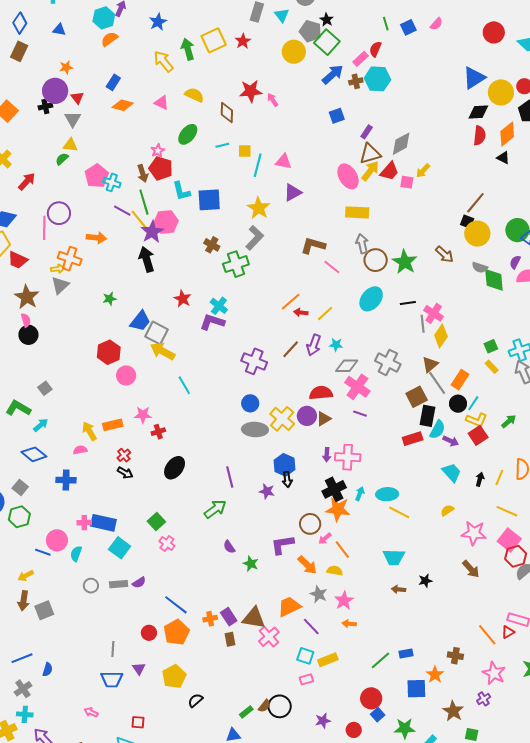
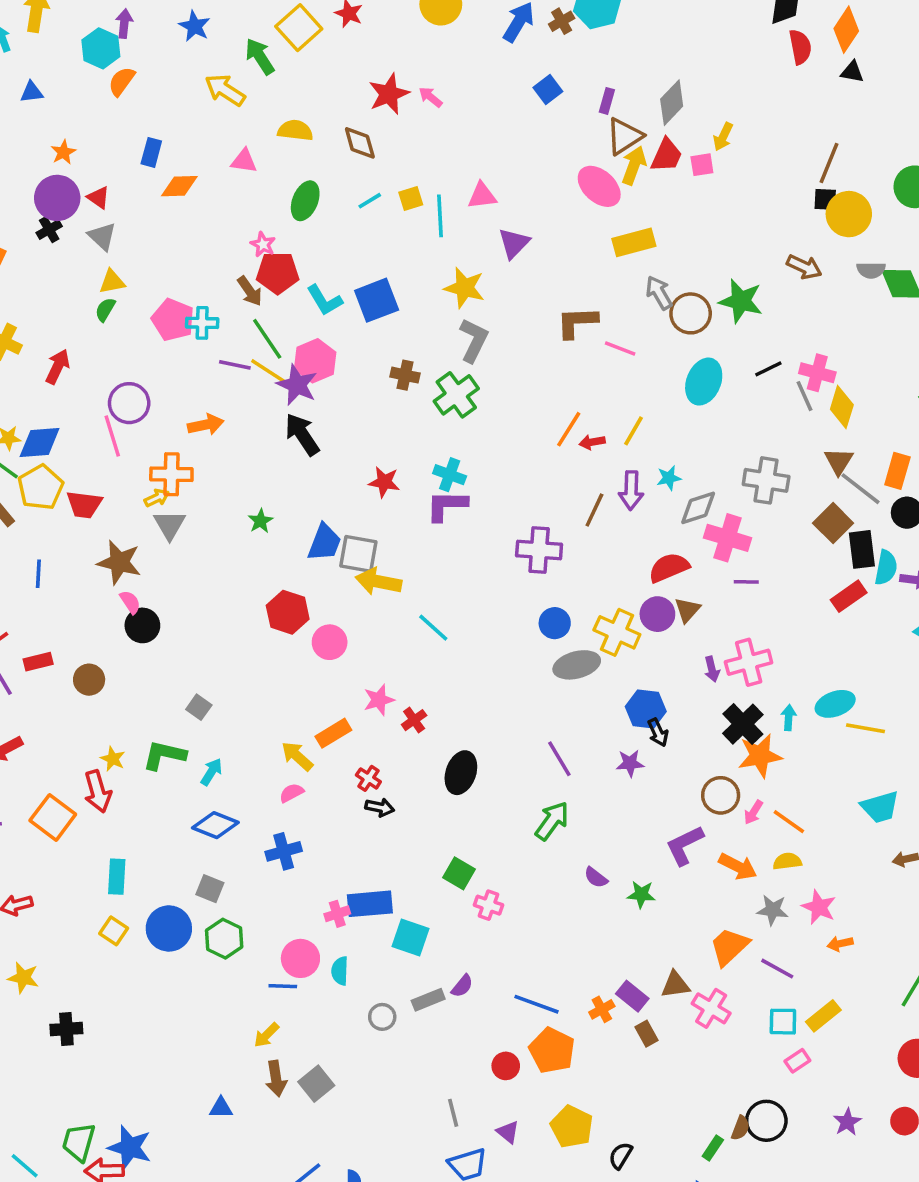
brown triangle: (254, 618) -> (675, 985), size x0.7

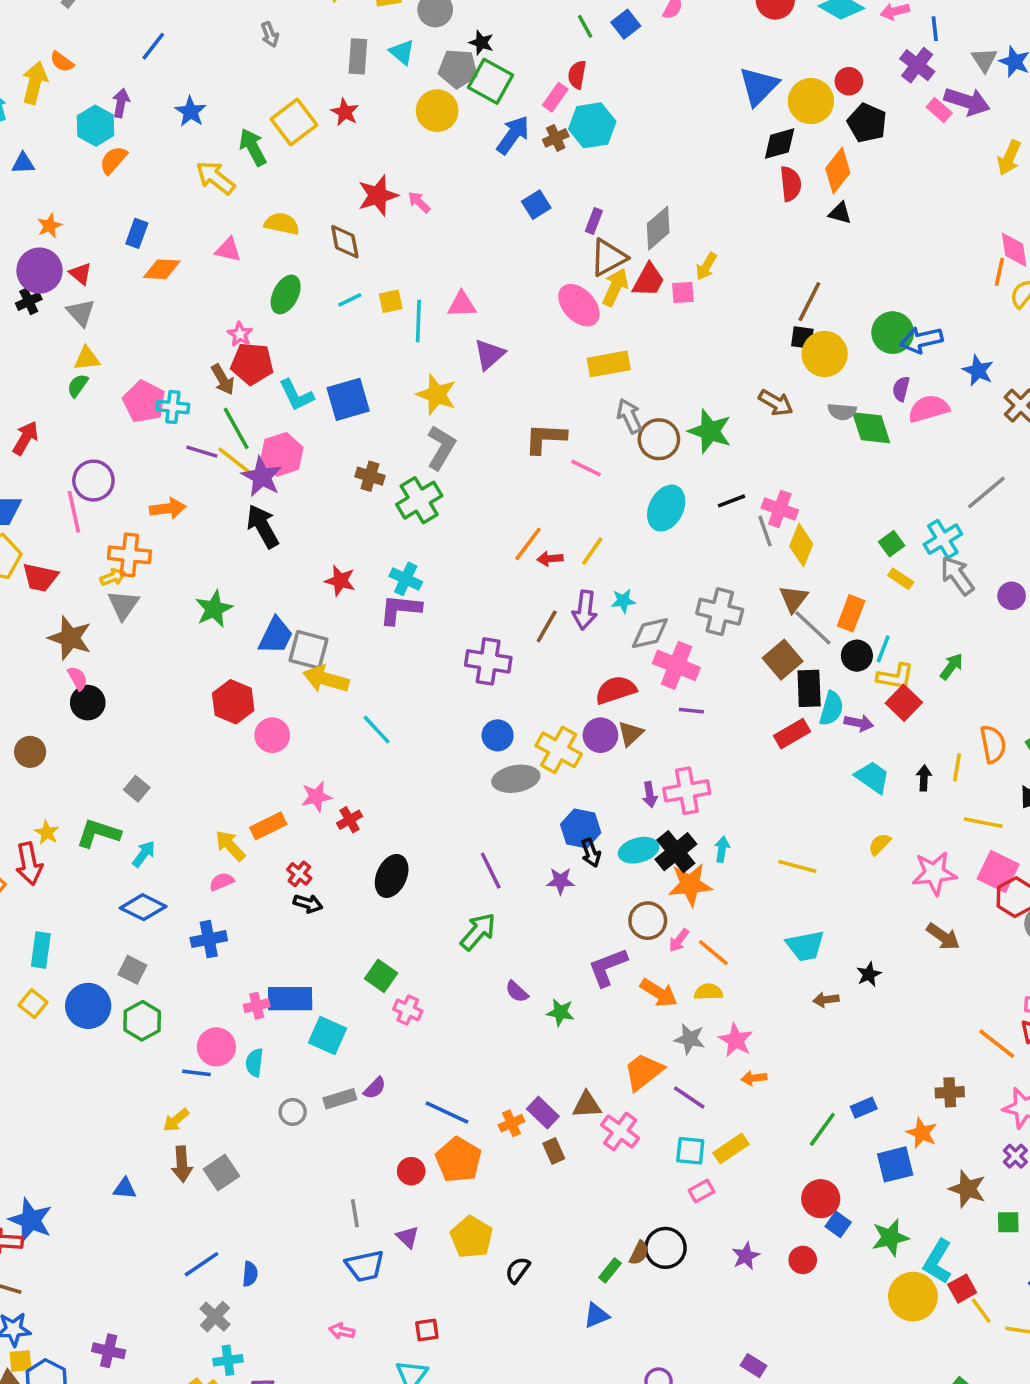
green star: (260, 521) -> (214, 609), size x1.5
cyan ellipse: (835, 704) -> (639, 850), moved

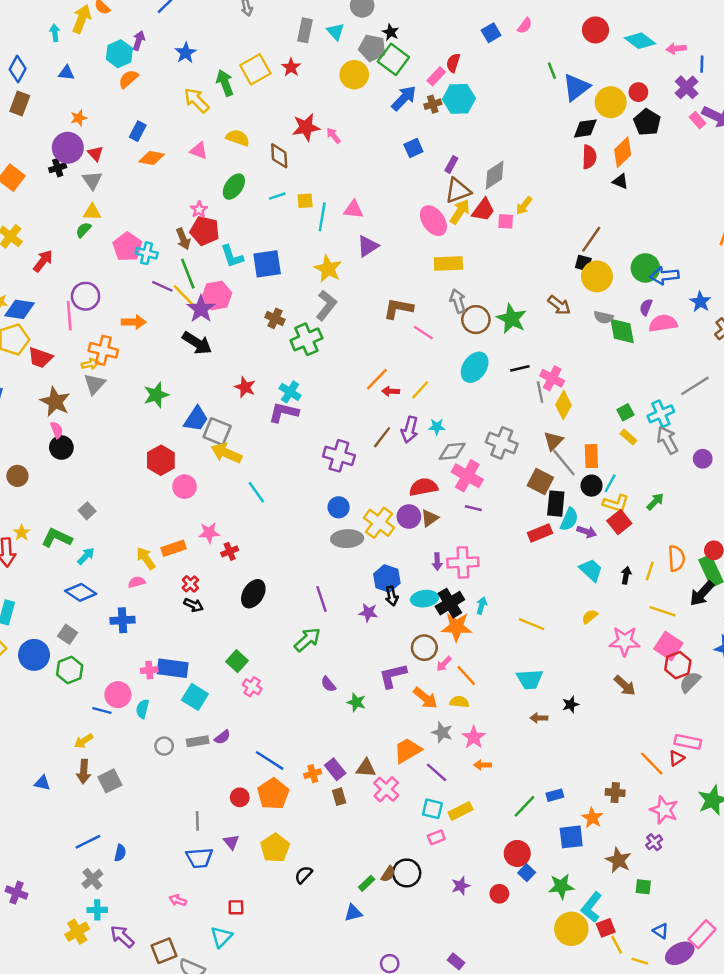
green line: (585, 26) -> (552, 71), moved
black arrow: (263, 526) -> (197, 343), turned 144
orange rectangle: (851, 613) -> (591, 456), turned -30
brown square: (783, 660) -> (540, 482), turned -30

